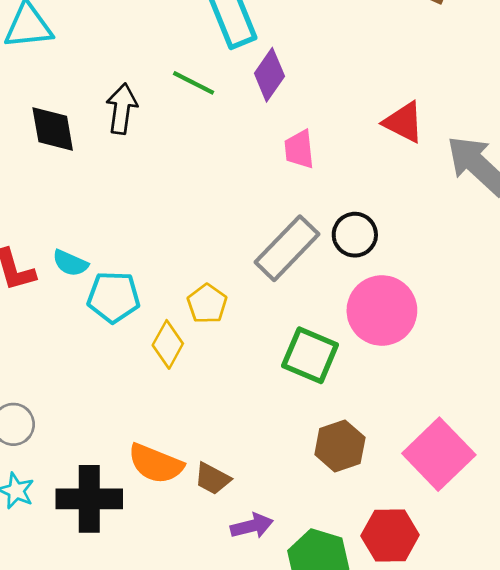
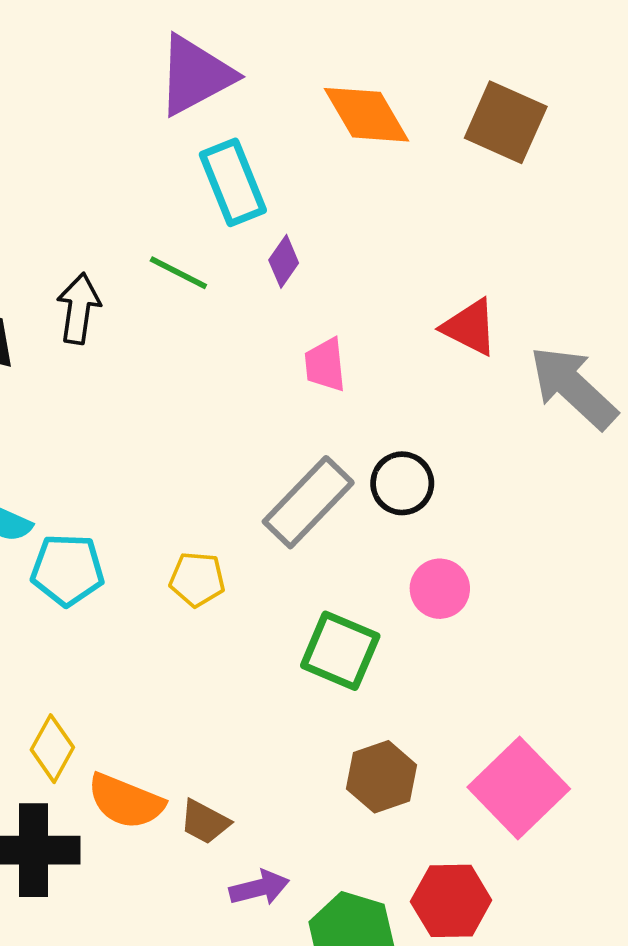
purple diamond: (269, 75) -> (284, 261), size x0.7
yellow pentagon: (207, 304) -> (197, 579), turned -30
pink circle: (382, 311) -> (440, 589), size x0.6
yellow diamond: (168, 344) -> (52, 749), moved

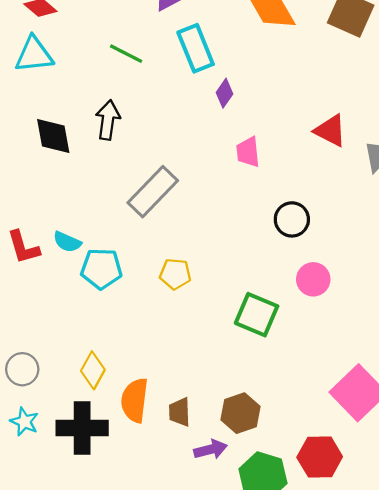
green line: (178, 273) -> (126, 54), moved
gray rectangle: (308, 502) -> (153, 192), moved
brown hexagon: (382, 777) -> (241, 413), moved
orange semicircle: (126, 801) -> (135, 400), turned 75
brown trapezoid: (205, 822) -> (180, 412), turned 60

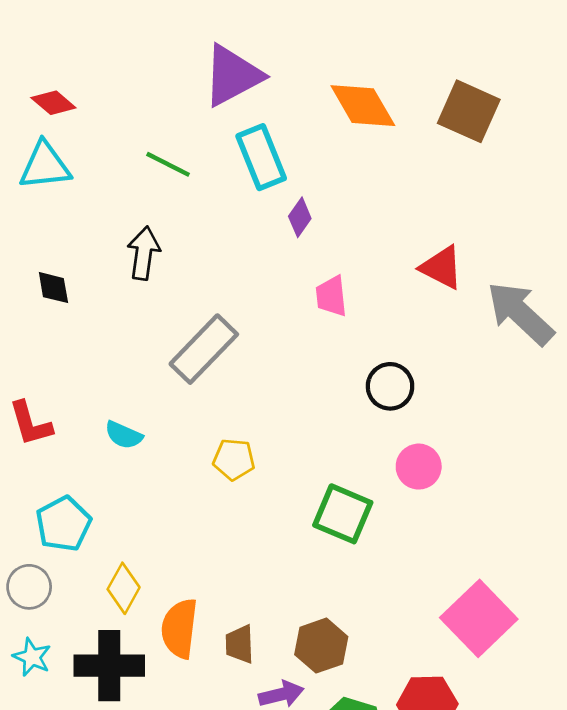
black diamond: (53, 136) -> (53, 288), moved, size x0.7
cyan semicircle: (67, 242) -> (124, 435), moved
cyan pentagon: (101, 269) -> (63, 524), moved, turned -30

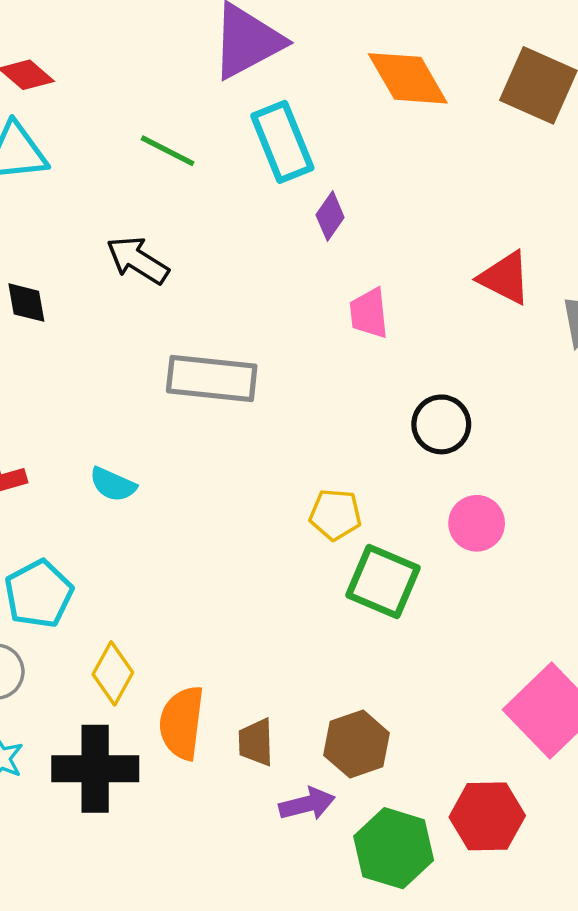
black arrow: (144, 253) -> (138, 260), turned -66
gray rectangle: (204, 349) -> (212, 378), turned 52
yellow pentagon: (234, 459) -> (335, 514), moved

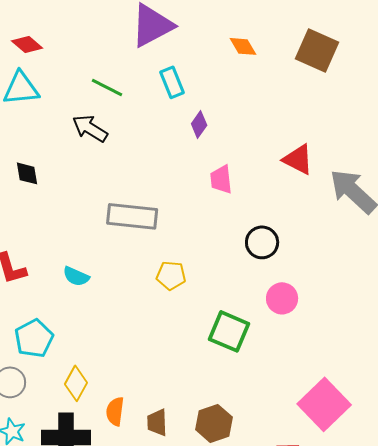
orange diamond: (408, 78) -> (243, 46), size x0.6
cyan rectangle: (282, 142) -> (172, 82), size x0.7
black arrow: (138, 260) -> (90, 128), moved
yellow pentagon: (335, 514) -> (171, 275), moved
orange semicircle: (182, 723) -> (115, 411), size x0.7

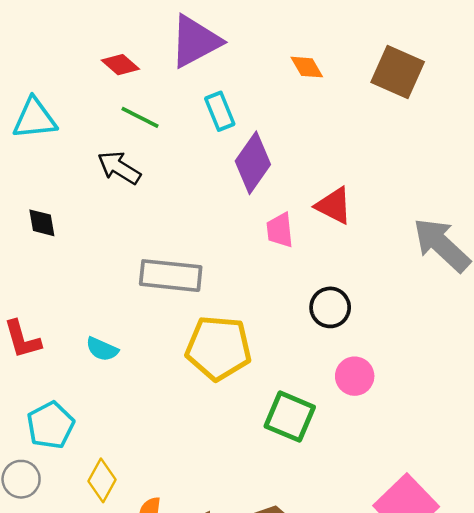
red diamond: (27, 44) -> (120, 65), moved
purple diamond: (199, 124) -> (253, 163), size x1.8
red triangle: (298, 159) -> (334, 206), moved
yellow pentagon: (171, 275) -> (219, 348), size x1.8

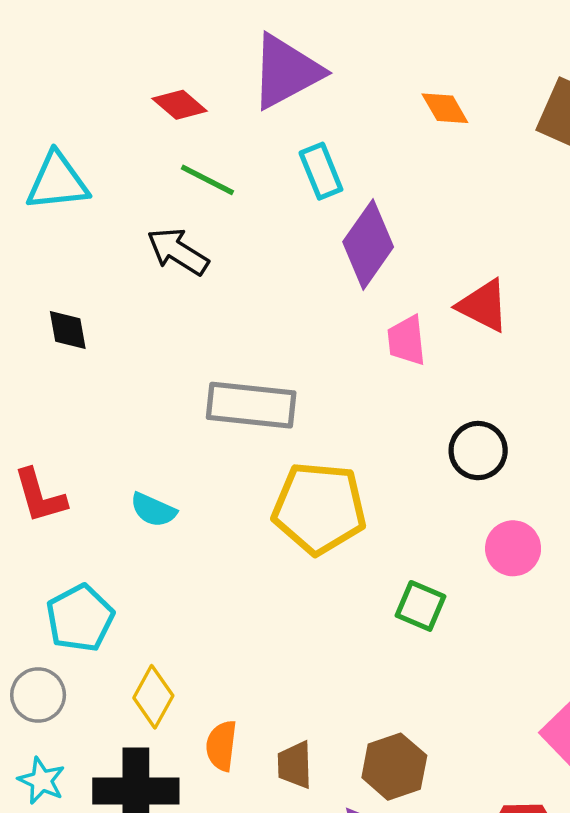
green square: (290, 417) -> (420, 606), size x0.7

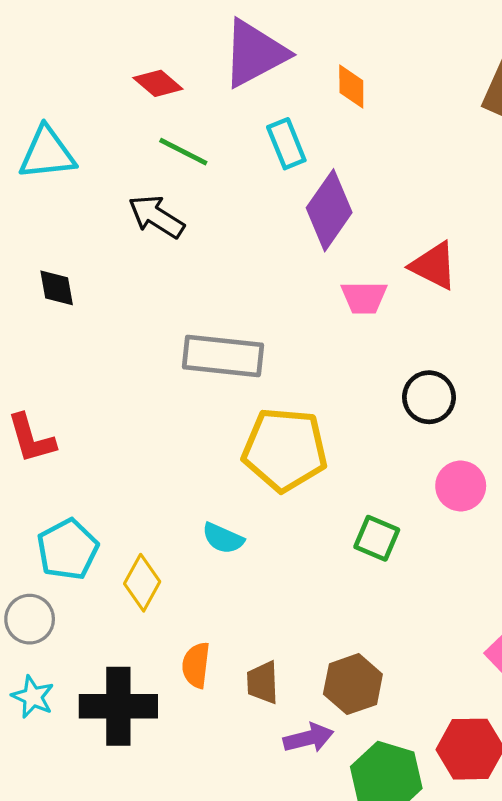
orange diamond: (445, 108) -> (351, 87), moved, turned 30
pink trapezoid: (407, 341) -> (364, 297), turned -84
cyan semicircle: (153, 510) -> (223, 538), moved
yellow diamond: (153, 697) -> (142, 583), moved

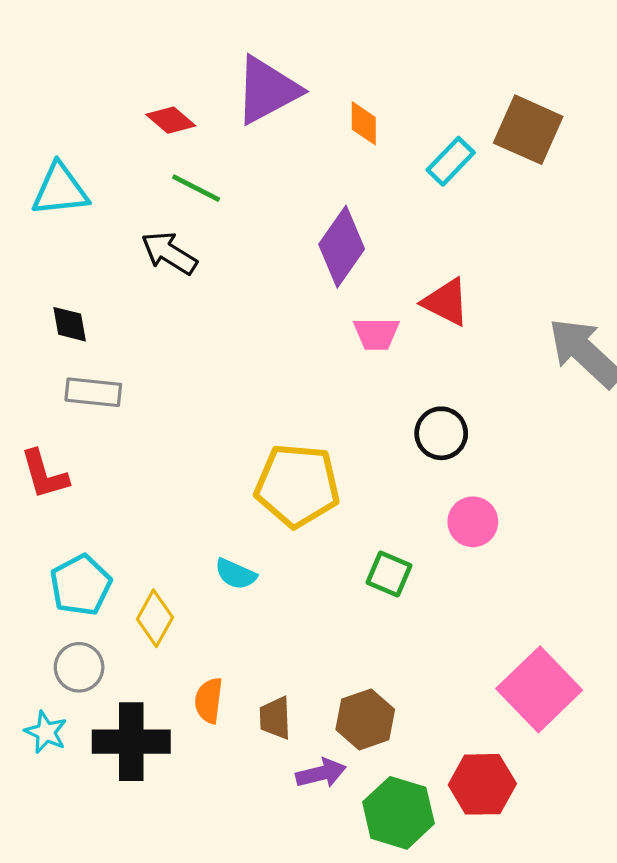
cyan rectangle: (286, 144) -> (451, 161), moved, turned 66
gray rectangle: (223, 356) -> (93, 392), moved, size x0.7
gray circle: (30, 619) -> (79, 667), moved

